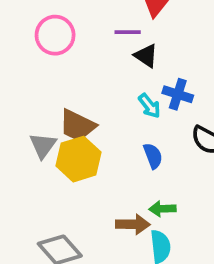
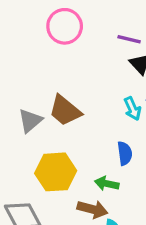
yellow hexagon: (79, 159) -> (56, 172), moved
green arrow: (162, 209) -> (107, 184), moved

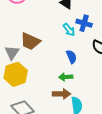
yellow hexagon: (56, 172) -> (16, 74), moved

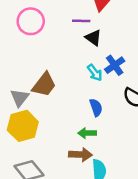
blue cross: (84, 23) -> (115, 65), turned 35
brown trapezoid: (30, 41) -> (44, 85), turned -80

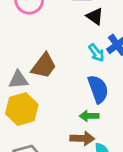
gray triangle: (20, 98) -> (18, 80), turned 48
blue semicircle: (96, 107) -> (98, 89), size x1.5

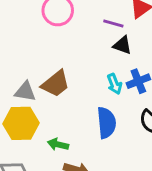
black triangle: (95, 16) -> (122, 45), turned -30
green arrow: (89, 116) -> (58, 144), moved

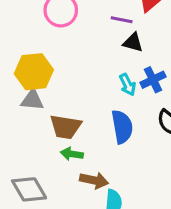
brown trapezoid: (56, 84) -> (65, 127), moved, turned 52
yellow hexagon: (21, 123) -> (34, 72), moved

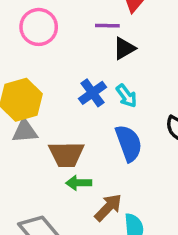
black triangle: (133, 42) -> (124, 48), turned -35
blue cross: (153, 80) -> (93, 93), moved
brown arrow: (94, 180) -> (108, 208), turned -48

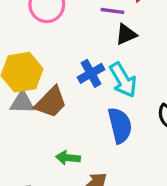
cyan arrow: (126, 96) -> (123, 80), size x1.5
brown trapezoid: (66, 154) -> (51, 102), moved, turned -51

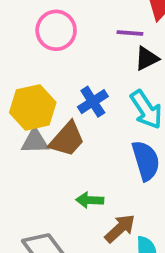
blue cross: (91, 73) -> (93, 102), moved

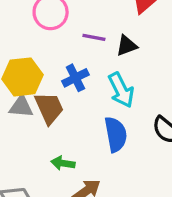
purple line: (130, 33) -> (94, 37), moved
brown trapezoid: (67, 139) -> (49, 108), turned -72

